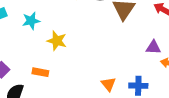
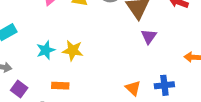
cyan star: (31, 21) -> (46, 50), moved
purple triangle: (153, 47) -> (149, 36), moved, turned -49

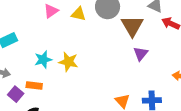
orange rectangle: (60, 86) -> (34, 85), moved

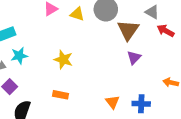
cyan star: (43, 60) -> (19, 56), moved
orange rectangle: (34, 85) -> (60, 95), moved

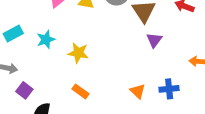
cyan star: (19, 56) -> (46, 40), moved
orange rectangle: (60, 95) -> (81, 91), turned 32

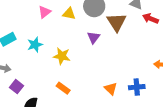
purple triangle: (154, 40) -> (94, 38), moved

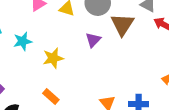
yellow star: (62, 56) -> (53, 58), turned -30

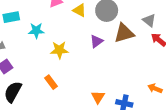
brown triangle: (122, 24) -> (124, 33), turned 30

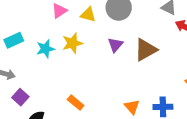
brown triangle: (124, 33) -> (146, 50), moved
yellow star: (59, 50) -> (72, 43), moved

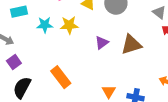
purple triangle: (115, 45) -> (102, 43), moved
orange rectangle: (76, 103) -> (61, 77), size x1.5

